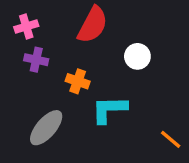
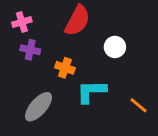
orange line: (171, 139) -> (138, 105), moved

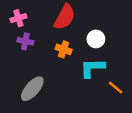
orange cross: (65, 68) -> (64, 49), moved
cyan L-shape: (91, 91) -> (92, 68), moved

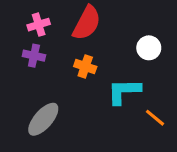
pink cross: (18, 18) -> (39, 25), moved
white circle: (96, 39) -> (149, 48), moved

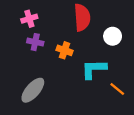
red semicircle: (87, 23) -> (82, 17), moved, turned -32
purple cross: (34, 56) -> (35, 42), moved

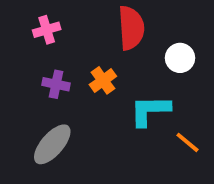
purple cross: (35, 42) -> (56, 84), moved
orange cross: (64, 50) -> (103, 80), turned 35

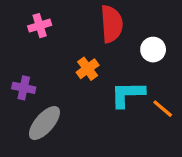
purple cross: (56, 84) -> (24, 88), moved
orange line: (188, 142) -> (163, 109), moved

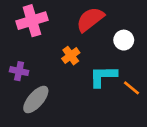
red semicircle: (112, 24) -> (90, 19), turned -124
pink cross: (40, 26) -> (32, 21), size x1.6

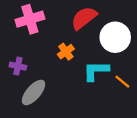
white circle: (124, 40) -> (115, 37), size x1.6

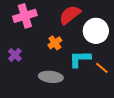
purple cross: (18, 66) -> (15, 55), turned 32
gray ellipse: (33, 92) -> (51, 77), moved, turned 55

